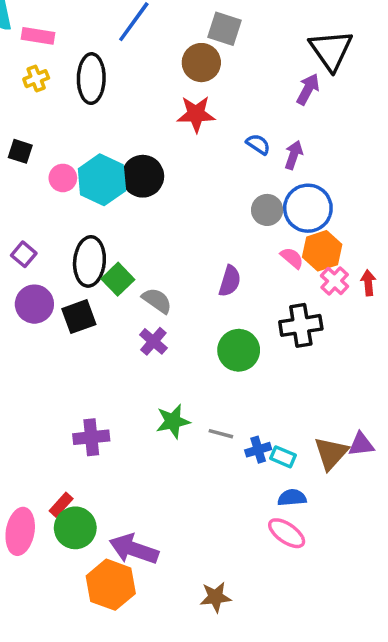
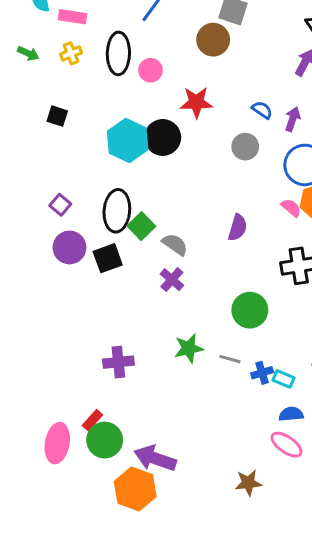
red star: (196, 114) -> (196, 102), moved
pink circle: (63, 178) -> (150, 70), moved
gray circle: (267, 210) -> (245, 147), moved
green circle: (239, 350) -> (250, 310), moved
brown star: (216, 597) -> (248, 483), moved

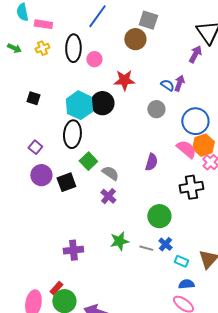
black square: (57, 116) -> (33, 98), moved
purple arrow: (293, 119) -> (179, 83), moved
pink semicircle: (291, 208) -> (186, 149), size x1.5
black ellipse: (117, 211) -> (72, 134), moved
blue cross: (262, 373) -> (165, 244), moved, turned -32

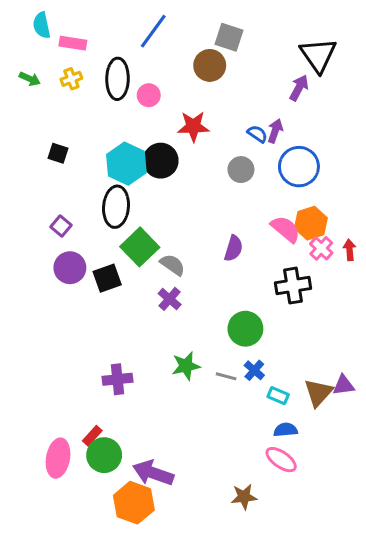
blue circle: (195, 121) -> (299, 167), moved
green square: (88, 161) -> (140, 247), size x1.4

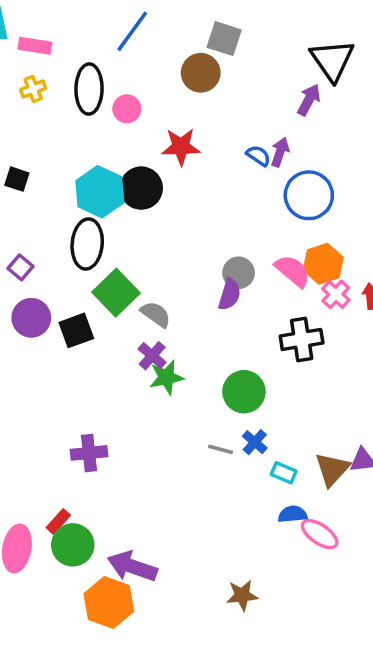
gray circle: (241, 170) -> (239, 273), moved
green star: (186, 366) -> (166, 377), moved
pink ellipse: (281, 460) -> (320, 534), moved

